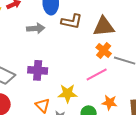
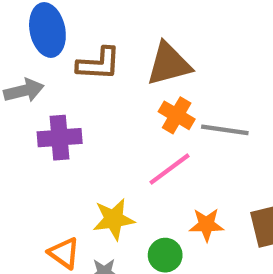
purple cross: (38, 70) -> (60, 138), moved

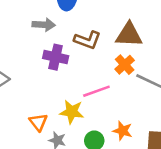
brown L-shape: (99, 64) -> (87, 40), moved
pink line: (169, 169) -> (96, 91), moved

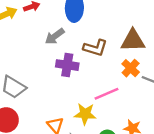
gray arrow: (44, 25) -> (55, 36), turned 144

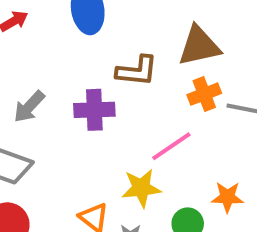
gray arrow: (55, 36) -> (29, 107), moved
orange cross: (131, 68) -> (204, 94), turned 36

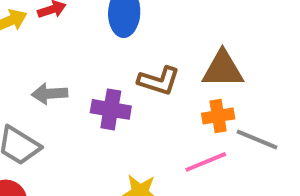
gray arrow: (29, 107) -> (50, 94), turned 32
pink line: (171, 146) -> (206, 162), moved

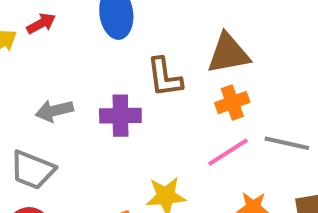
brown L-shape: (159, 81) -> (165, 77), turned 75
gray line: (257, 139) -> (287, 143), moved

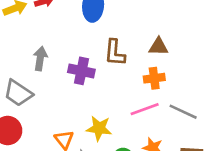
brown triangle: (228, 54) -> (159, 47), size x0.7
gray arrow: (54, 111) -> (40, 59), turned 100

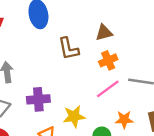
purple cross: (81, 71) -> (38, 99), moved

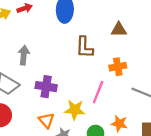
brown triangle: (104, 33) -> (119, 30), moved
pink line: (108, 89) -> (98, 92), moved, turned -45

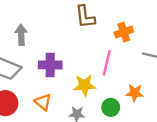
orange triangle: (46, 120) -> (43, 102), moved

